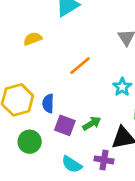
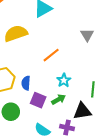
yellow semicircle: (33, 39) -> (16, 33), size x1.6
cyan star: (122, 87) -> (64, 80), moved

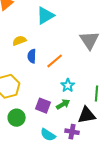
yellow semicircle: (16, 33) -> (19, 41), size x0.6
gray triangle: (87, 35) -> (89, 40), size x1.5
blue semicircle: (26, 83) -> (32, 56), moved

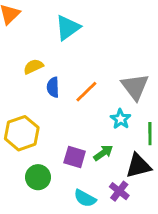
gray triangle: (89, 40) -> (135, 87), moved
cyan star: (68, 85) -> (121, 119), moved
purple cross: (72, 132) -> (119, 191), turned 32

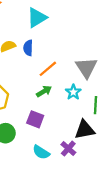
blue semicircle: (53, 87) -> (28, 48), moved
green arrow: (103, 153) -> (44, 91), moved

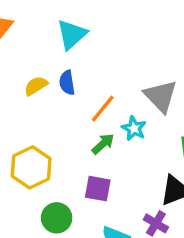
cyan star: (73, 92) -> (134, 128), moved

